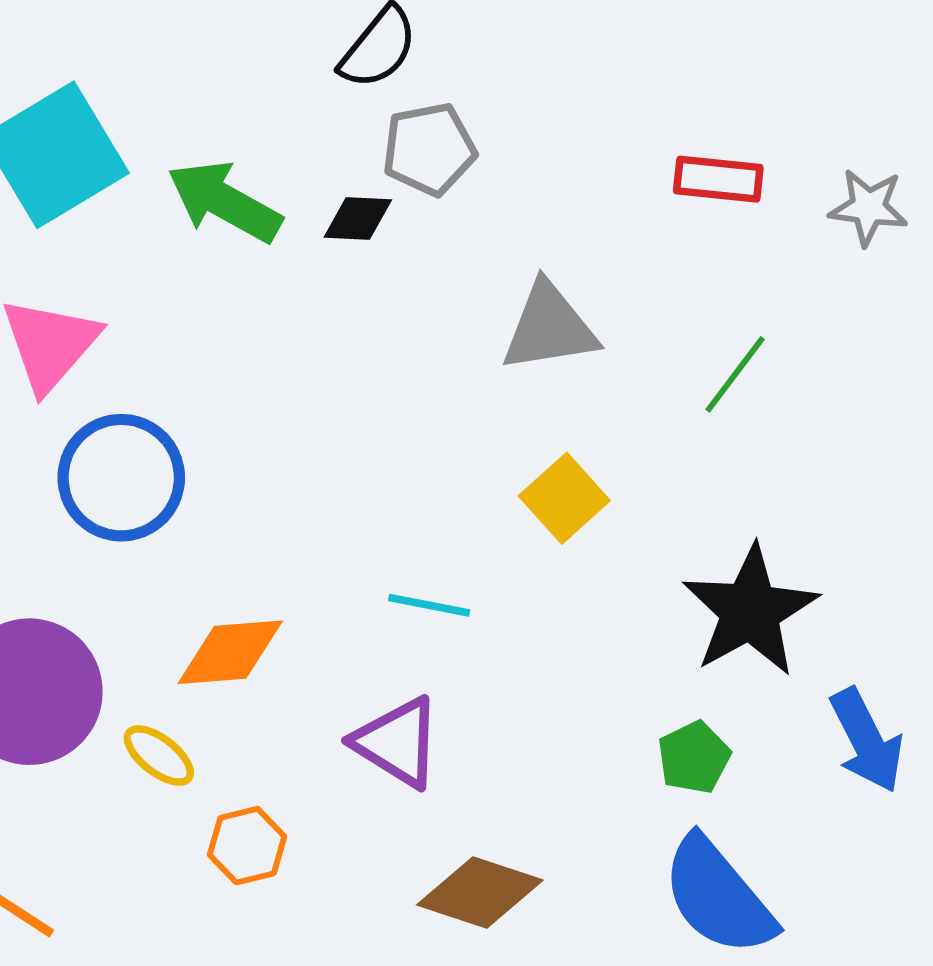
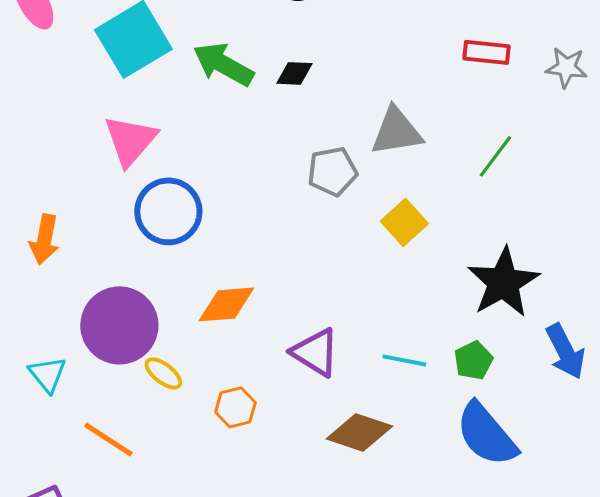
gray pentagon: (429, 149) -> (332, 171), moved
cyan line: (429, 605) -> (404, 360), moved
yellow ellipse: (159, 755) -> (163, 373), moved

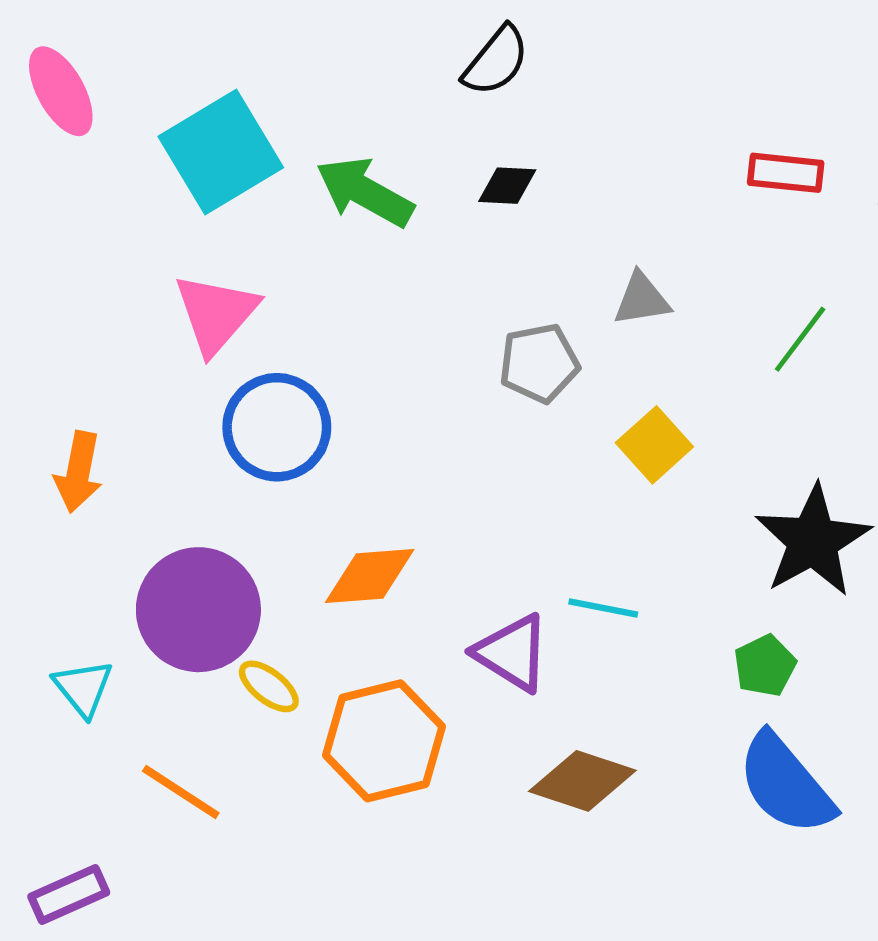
black diamond: (294, 73) -> (507, 186), moved
gray triangle: (396, 131) -> (642, 299), size x0.7
cyan line: (404, 360) -> (603, 608), moved
orange hexagon: (235, 407) -> (384, 741), size x1.8

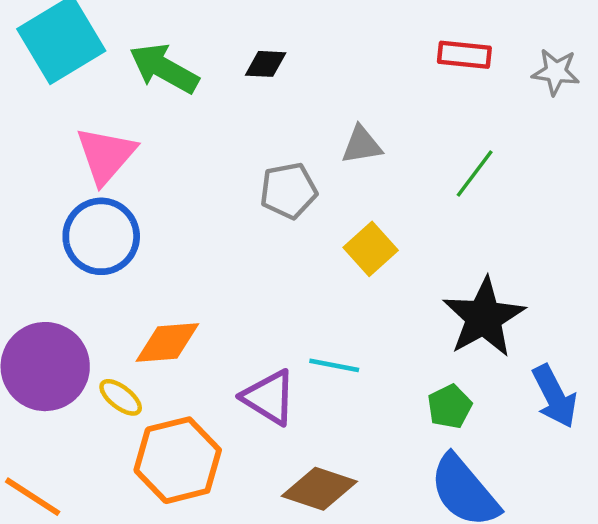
pink triangle: (216, 314) -> (106, 155), moved
yellow ellipse: (269, 686) -> (121, 397), moved

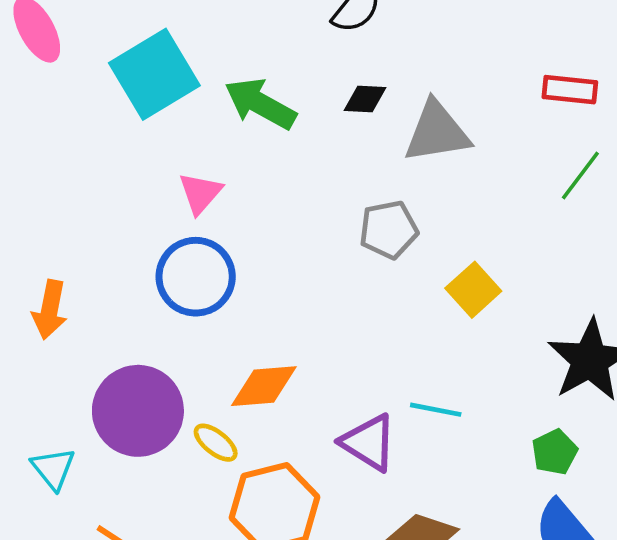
gray triangle: (362, 145) -> (437, 132), moved, size x1.6
pink triangle: (106, 155) -> (200, 193), size x0.7
green line: (475, 174) -> (580, 175), moved

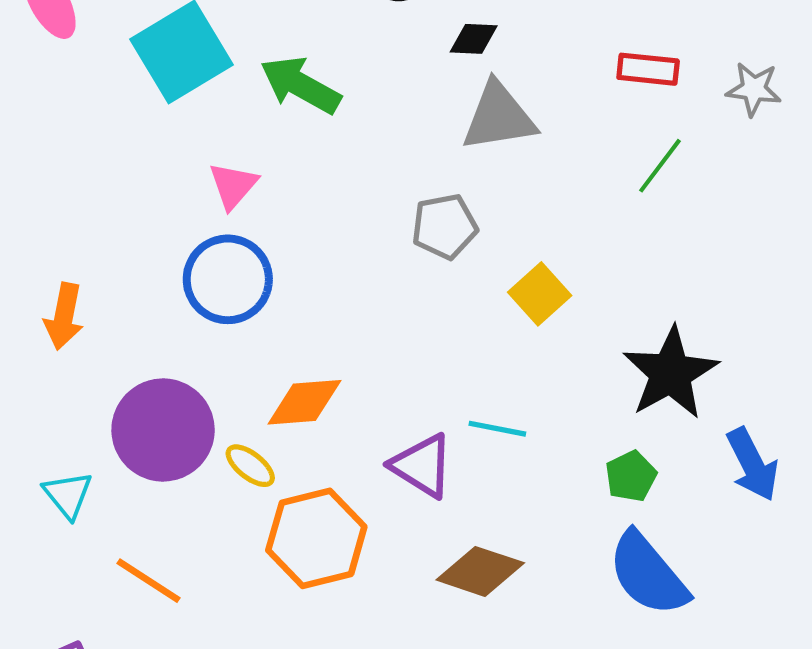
black diamond: (365, 99) -> (474, 39), moved

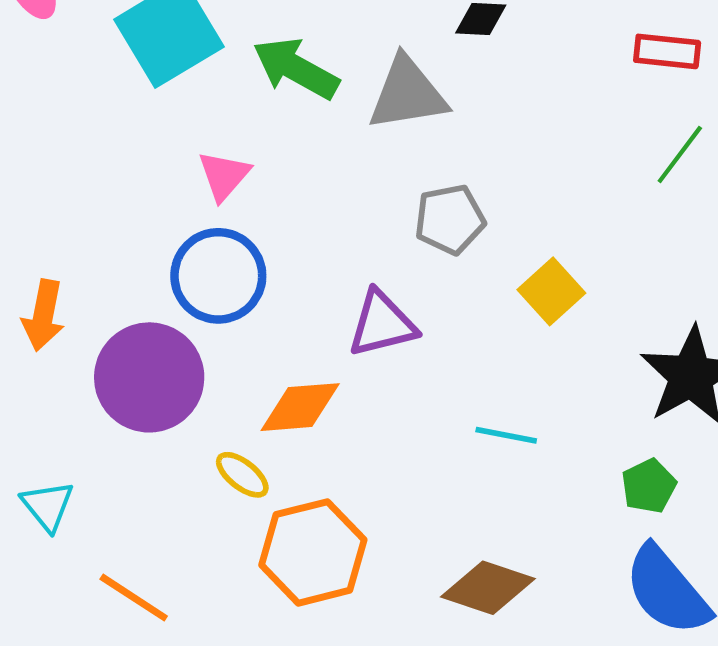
gray triangle: (499, 117) -> (407, 94), moved
purple circle: (163, 430) -> (149, 377), moved
purple triangle: (422, 466) -> (382, 324), moved, turned -46

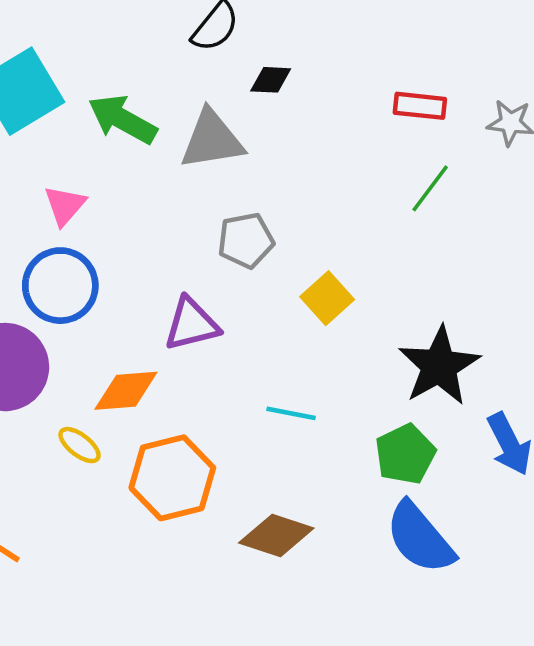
green pentagon: (649, 486) -> (405, 454), size x1.4
orange hexagon: (313, 552) -> (172, 478), moved

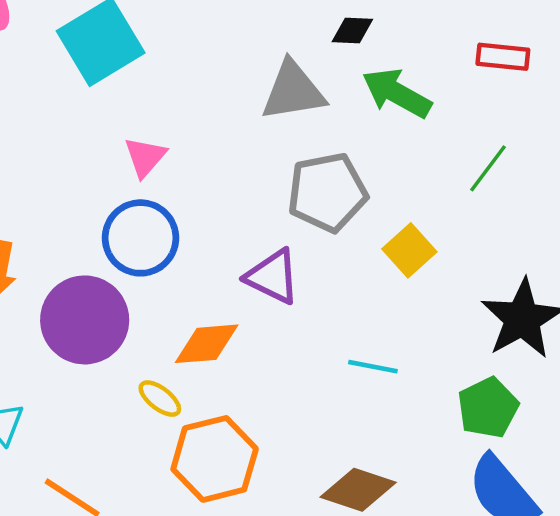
green arrow: (123, 119) -> (397, 93), moved
green line: (430, 188) -> (488, 168), moved
gray pentagon: (246, 240) -> (327, 192), size x1.4
purple triangle: (192, 324) -> (273, 277), turned 40
orange hexagon: (172, 478) -> (215, 459), moved

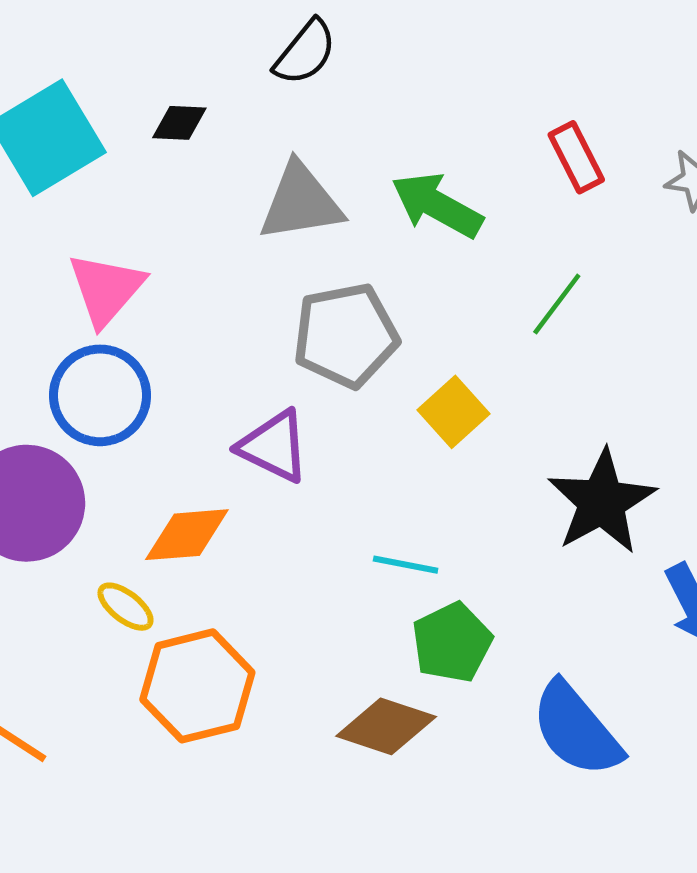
black diamond: (352, 31) -> (179, 123), moved
red rectangle: (503, 57) -> (576, 157), turned 57
pink triangle: (145, 157) -> (106, 289), size x1.4
green pentagon: (488, 408) -> (452, 643), moved

